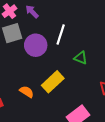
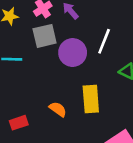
yellow rectangle: (53, 82) -> (91, 99), turned -55

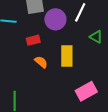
red rectangle: (19, 123) -> (33, 40), moved

